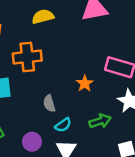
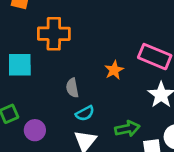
green arrow: (100, 121) -> (127, 129), moved
purple circle: (32, 142) -> (35, 130), moved

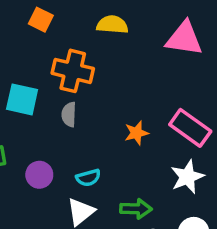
gray semicircle: (72, 88) -> (69, 114), moved
purple circle: (35, 130) -> (39, 175), moved

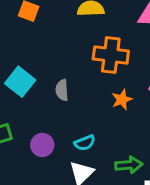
orange cross: (73, 71) -> (111, 55), moved
cyan square: (22, 99) -> (20, 82), turned 32

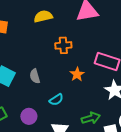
orange cross: (111, 55) -> (63, 45), size x0.7
cyan semicircle: (85, 143) -> (56, 100), moved

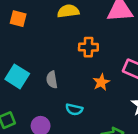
cyan semicircle: (56, 100) -> (74, 109), turned 40

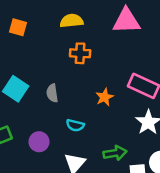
orange cross: (88, 47) -> (80, 53), moved

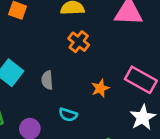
orange cross: (80, 53) -> (79, 42), turned 30

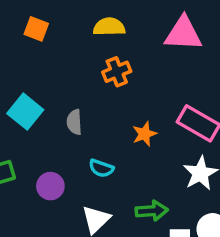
orange cross: (79, 42) -> (117, 72), turned 30

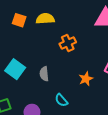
yellow semicircle: (109, 27) -> (45, 19), moved
cyan semicircle: (101, 168) -> (61, 100), turned 32

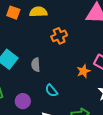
orange star: (86, 79) -> (83, 71), moved

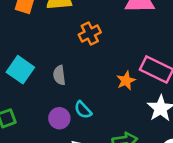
purple circle: (23, 101) -> (59, 118), moved

